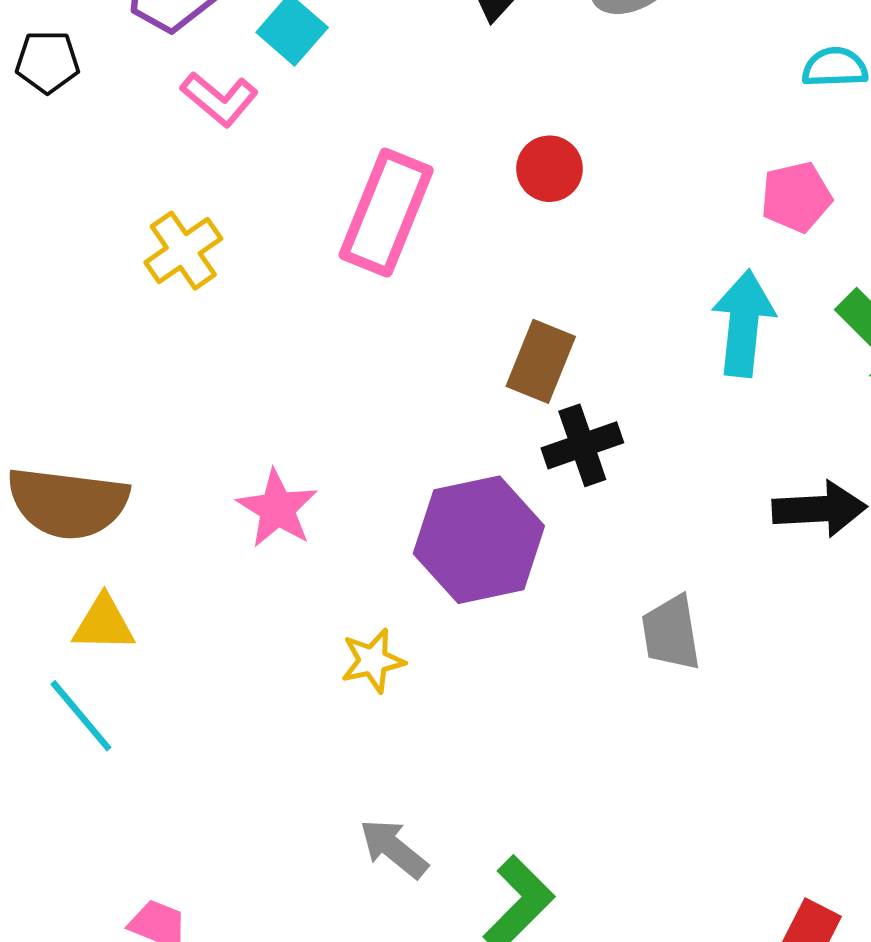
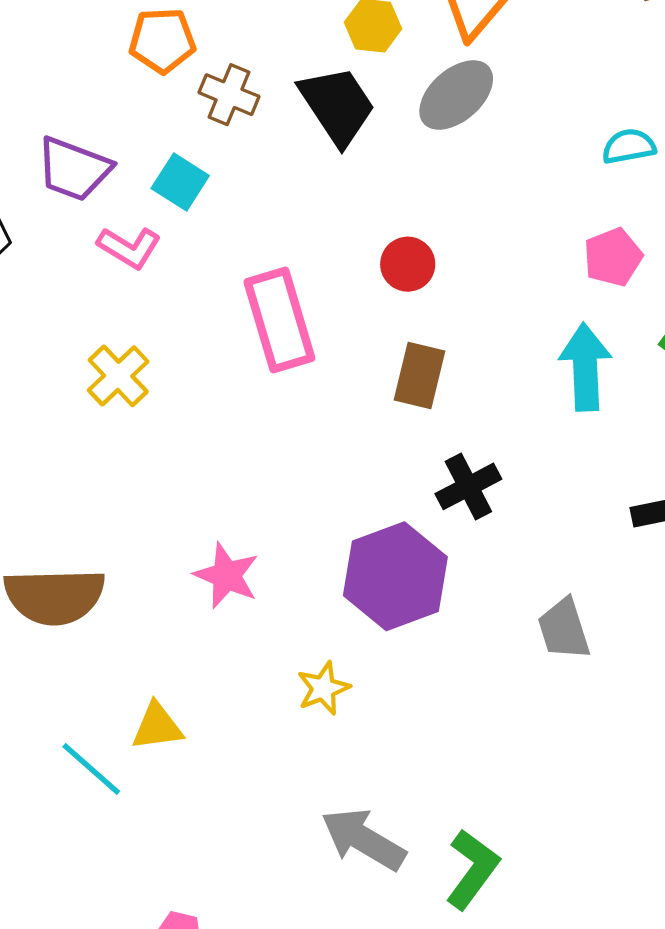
pink rectangle: (386, 213) -> (279, 320), turned -30
brown rectangle: (541, 361) -> (419, 376), moved
yellow triangle: (104, 624) -> (157, 727), moved
gray arrow: (394, 849) -> (363, 839), size x1.4

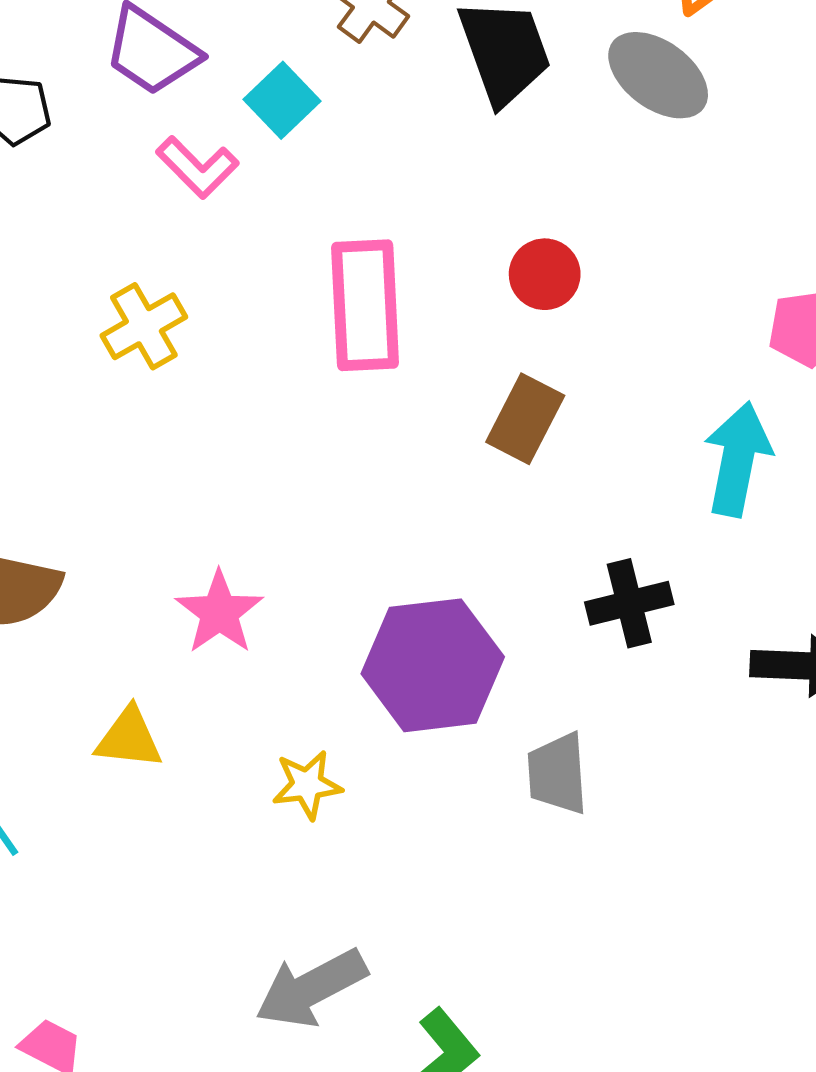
gray ellipse: (456, 95) -> (658, 75), turned 64
black cross: (468, 486) -> (629, 603), moved
gray trapezoid: (564, 629) -> (557, 774), moved
yellow triangle: (157, 727) -> (129, 738), moved
gray arrow: (363, 839) -> (311, 988), turned -72

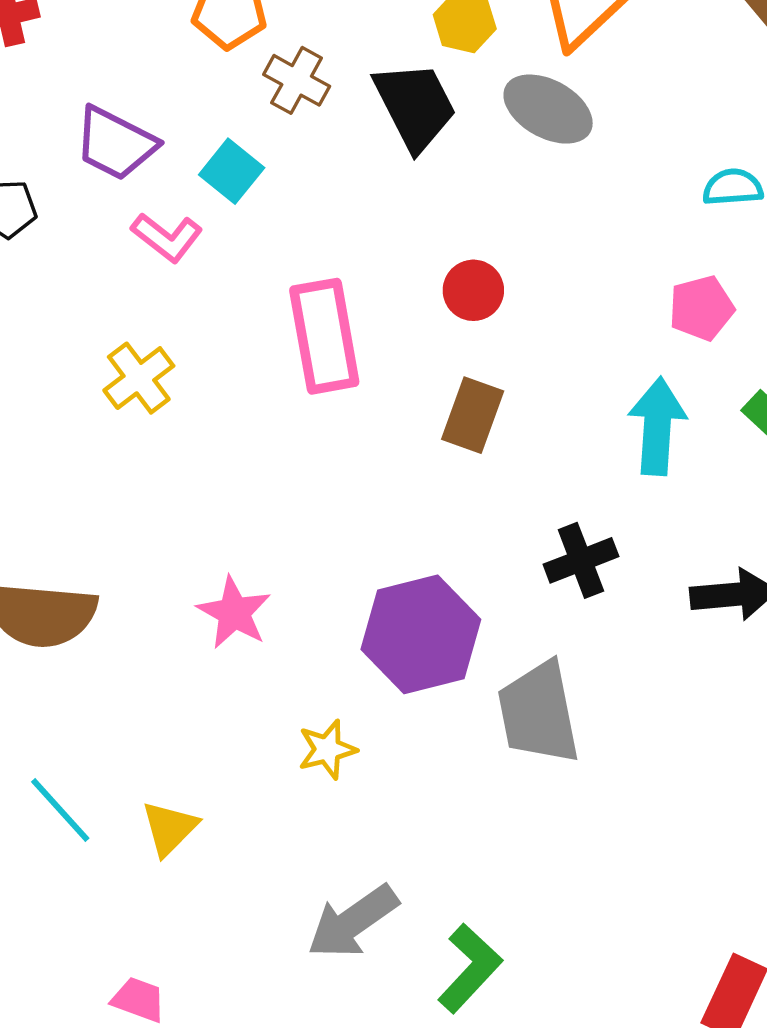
yellow triangle: (129, 738) -> (169, 828), moved, turned -44
gray trapezoid: (557, 774) -> (539, 713), size x1.5

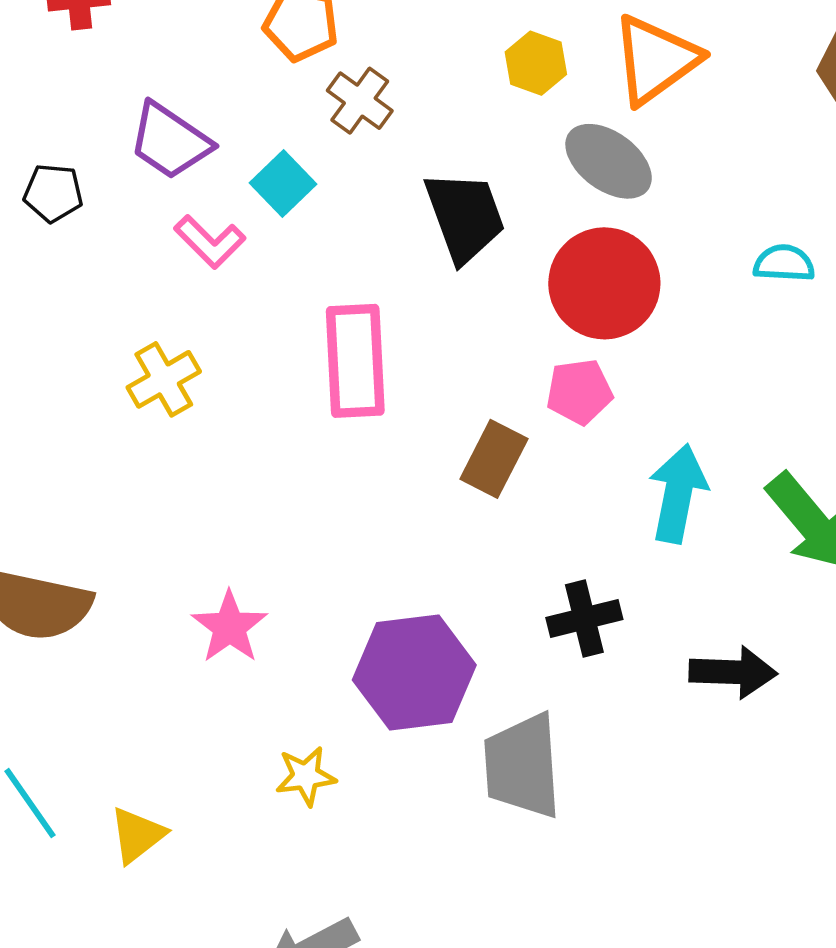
black trapezoid: (415, 106) -> (465, 217), moved
red circle: (473, 290) -> (604, 283), moved, size x1.8
pink pentagon: (701, 308) -> (579, 392), moved

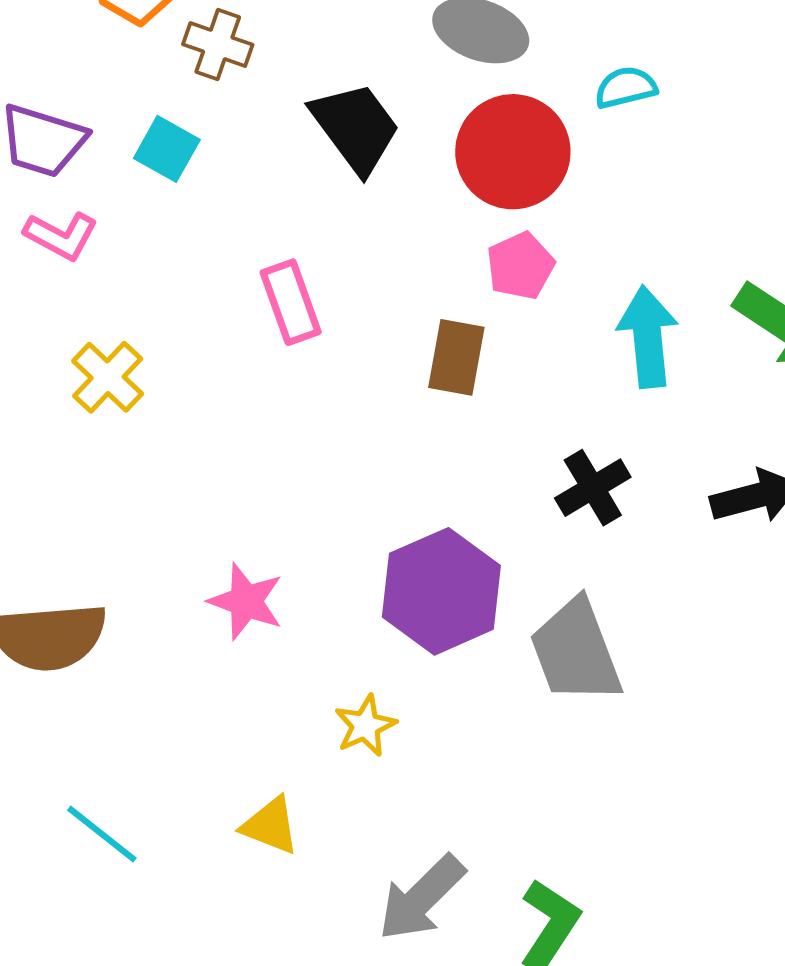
pink L-shape: (210, 242) -> (61, 236), moved
cyan semicircle: (784, 263) -> (626, 87), moved
pink rectangle: (355, 361) -> (291, 302), size x0.7
yellow triangle: (137, 835) -> (270, 826), moved, turned -44

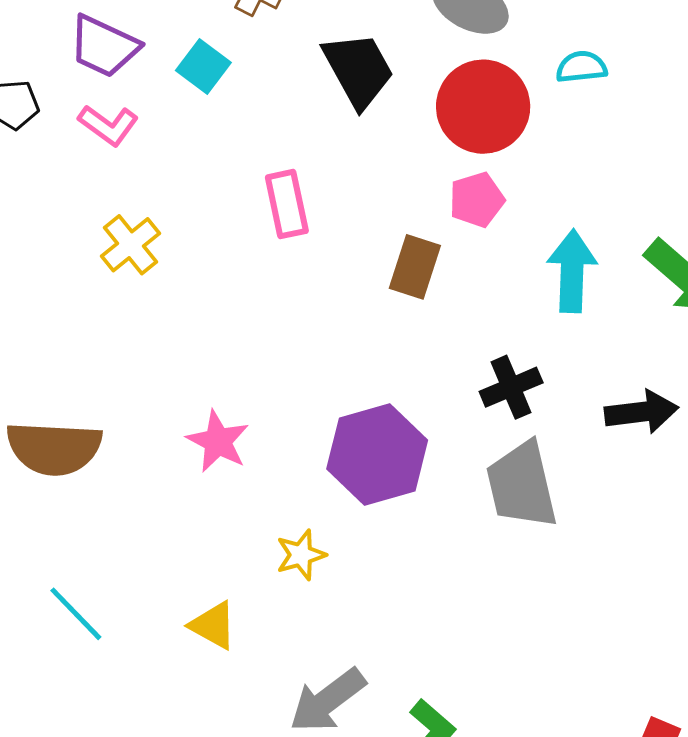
gray trapezoid: (576, 651) -> (522, 485), moved

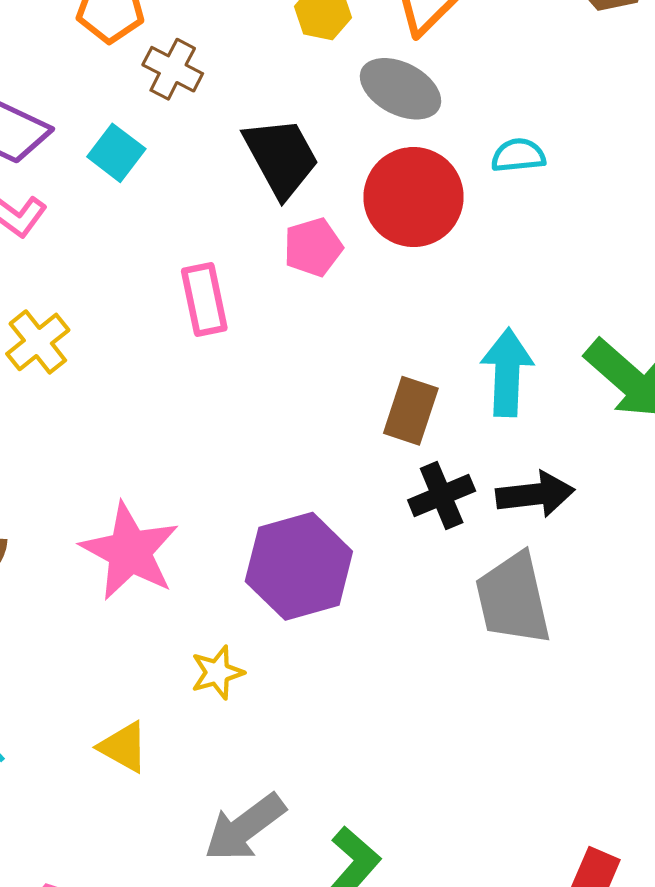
pink pentagon: (477, 200) -> (313, 247), moved
brown rectangle: (415, 267) -> (411, 411), moved
black arrow: (641, 412) -> (535, 494), moved
pink star: (218, 441) -> (130, 551), size x1.5
gray trapezoid: (522, 485) -> (513, 599), moved

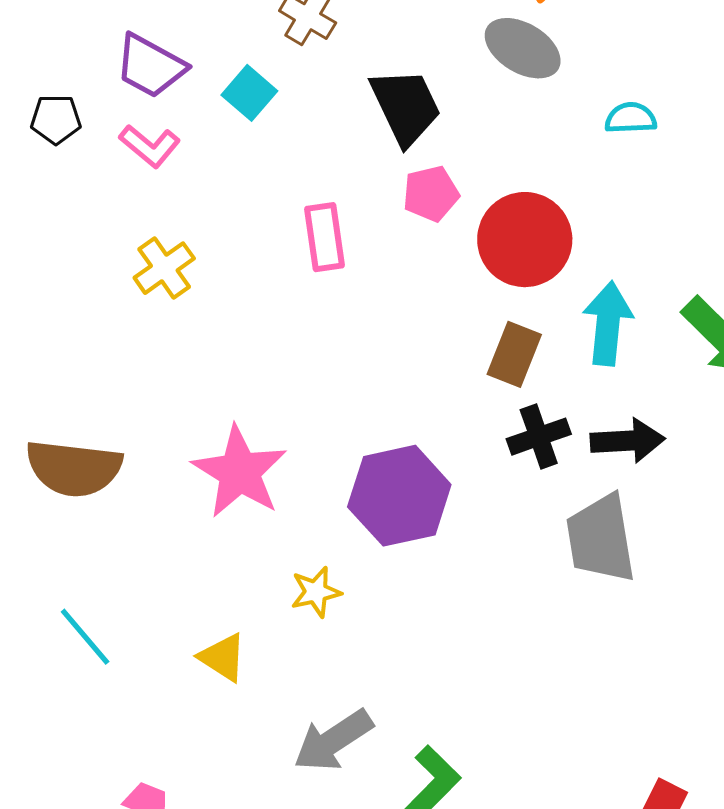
red circle: (413, 197) -> (525, 240), moved

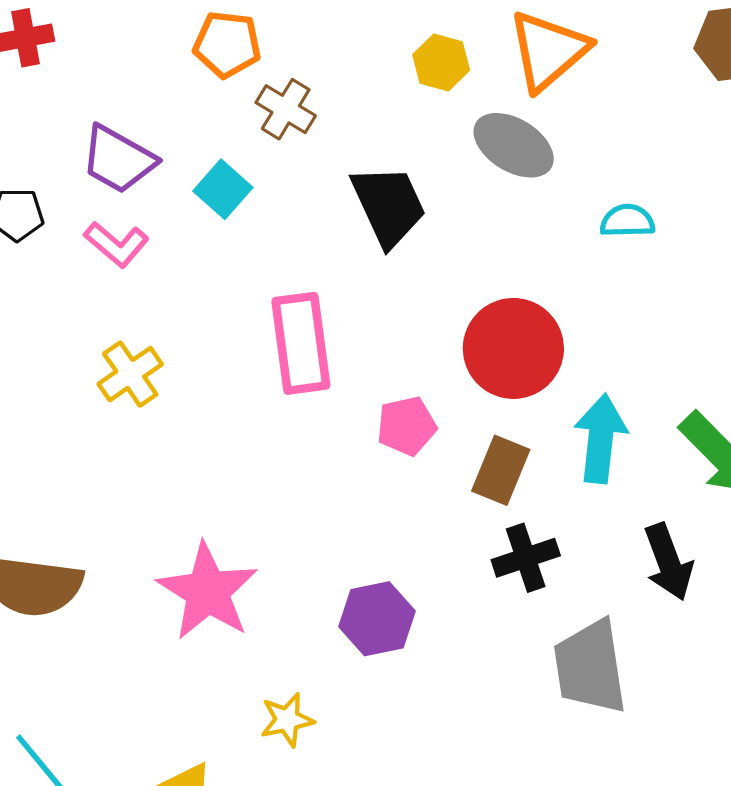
pink pentagon: (431, 194) -> (407, 426), moved
pink rectangle: (325, 237) -> (301, 343), size x1.4
black arrow: (628, 441) -> (668, 562), moved, turned 72
purple hexagon: (399, 496) -> (377, 619), size x0.7

